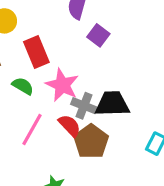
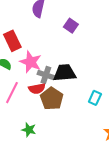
purple square: (98, 35) -> (71, 26), moved
red semicircle: (70, 126) -> (37, 89), turned 126

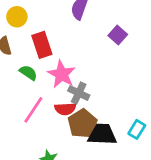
black trapezoid: (65, 73) -> (102, 134), moved

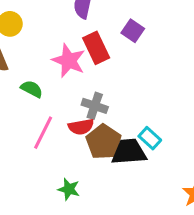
red rectangle: (42, 45) -> (96, 48), moved
pink star: (62, 74) -> (69, 61), moved
cyan rectangle: (137, 129) -> (150, 138), moved, turned -72

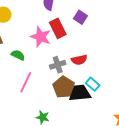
gray cross: (95, 106) -> (58, 65), turned -35
red semicircle: (81, 127) -> (79, 60), moved

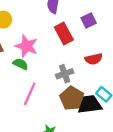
purple square: (80, 17) -> (89, 20), turned 32
pink star: (41, 37) -> (27, 46), moved
red semicircle: (79, 60) -> (94, 59), moved

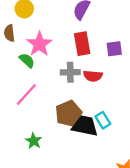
purple square: (89, 20) -> (114, 49), moved
red semicircle: (94, 59) -> (93, 76), moved
gray cross: (65, 74) -> (70, 72), moved

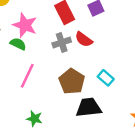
red semicircle: (93, 76) -> (84, 39), turned 48
black trapezoid: (85, 126) -> (89, 107), moved
green star: (34, 141) -> (34, 119), moved

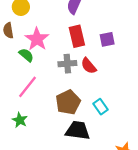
green star: (34, 119) -> (20, 120), moved

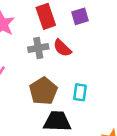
cyan rectangle: (100, 107) -> (80, 92), turned 49

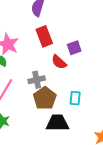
purple square: (80, 16) -> (74, 48), moved
gray cross: (38, 48) -> (37, 80), moved

